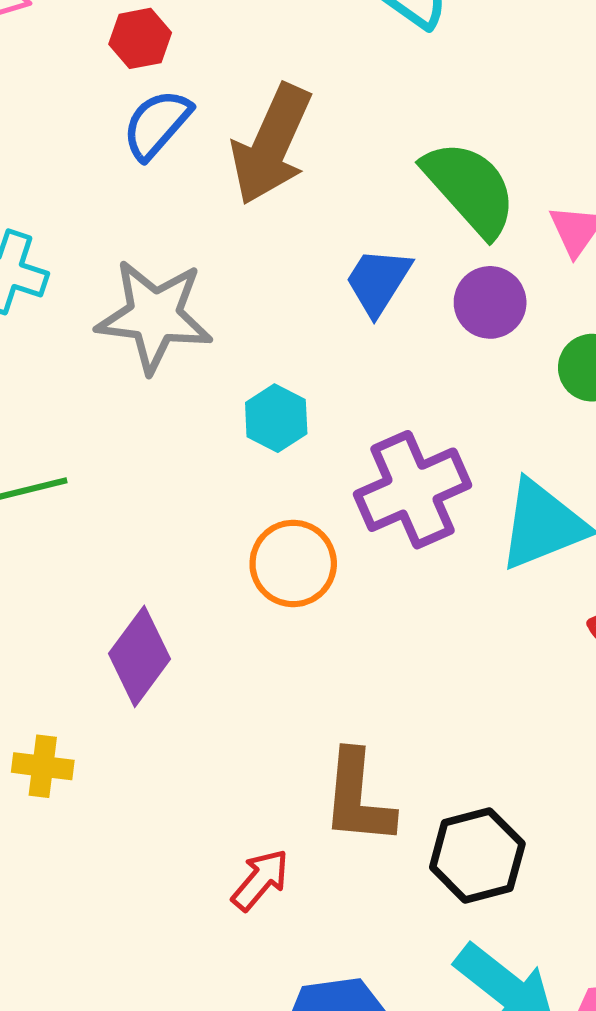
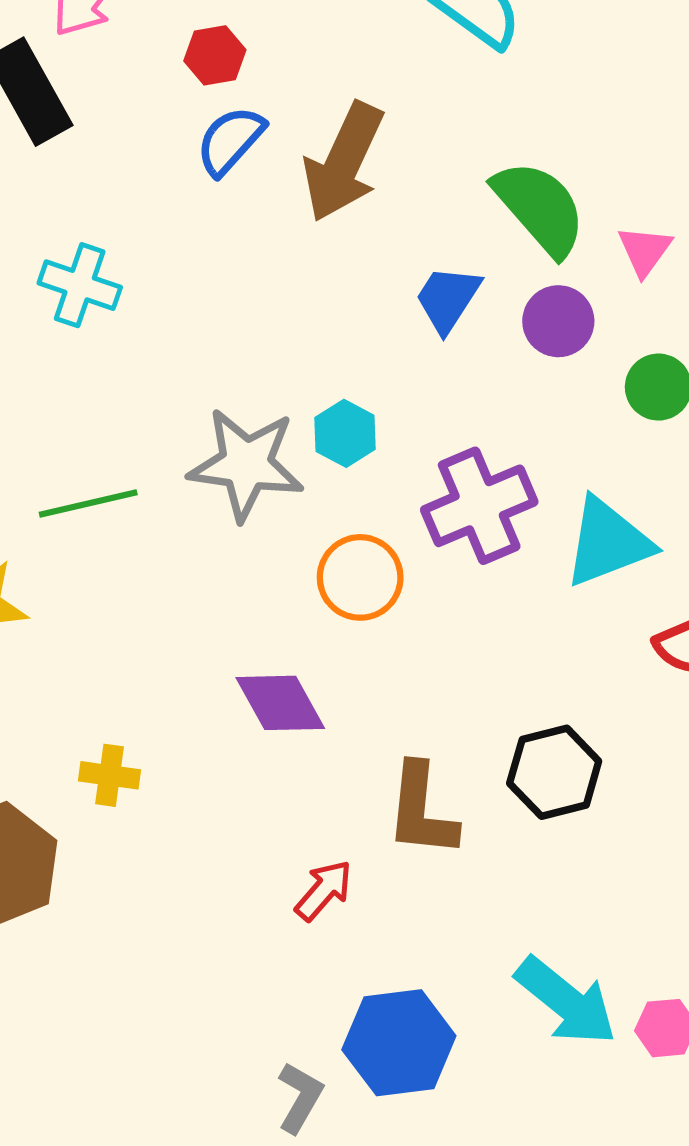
gray star: (154, 316) -> (246, 464), moved
purple diamond: (139, 656) -> (280, 703), moved, turned -66
black hexagon: (477, 855) -> (554, 772), moved

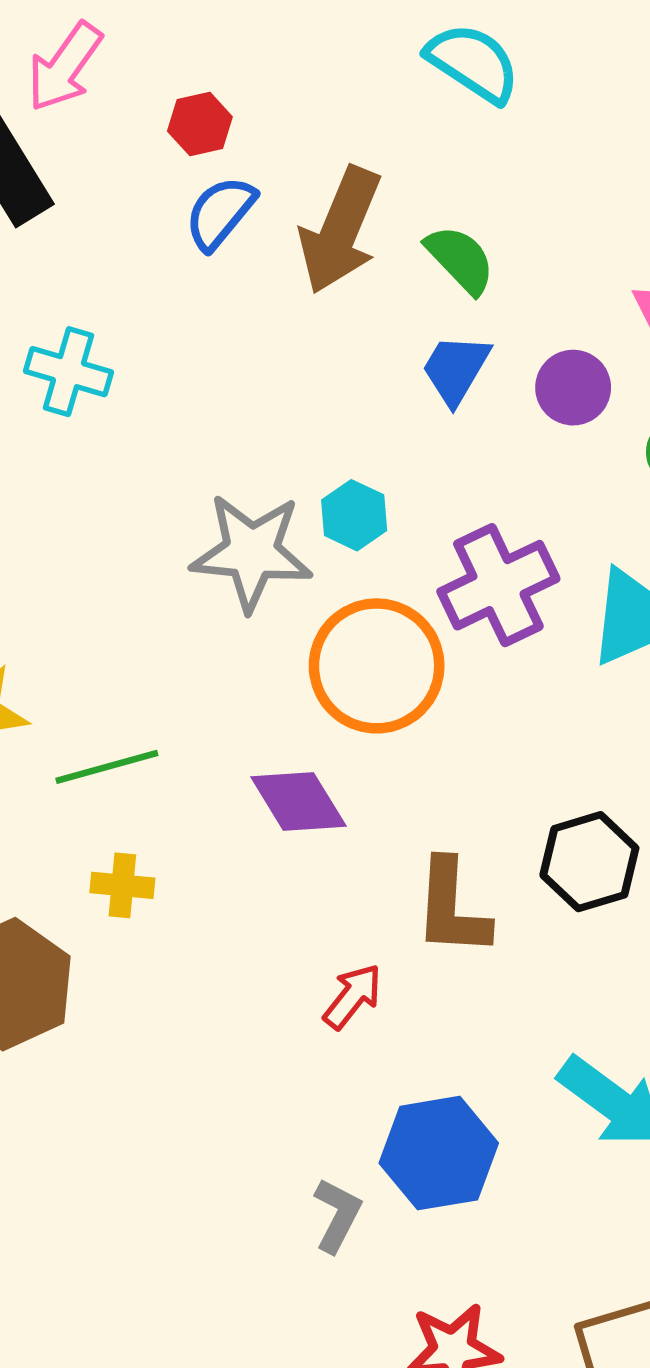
green semicircle: (540, 208) -> (460, 259), moved, size x0.7
green line: (88, 504) -> (107, 767), moved
orange circle: (360, 577) -> (377, 666), size x1.5

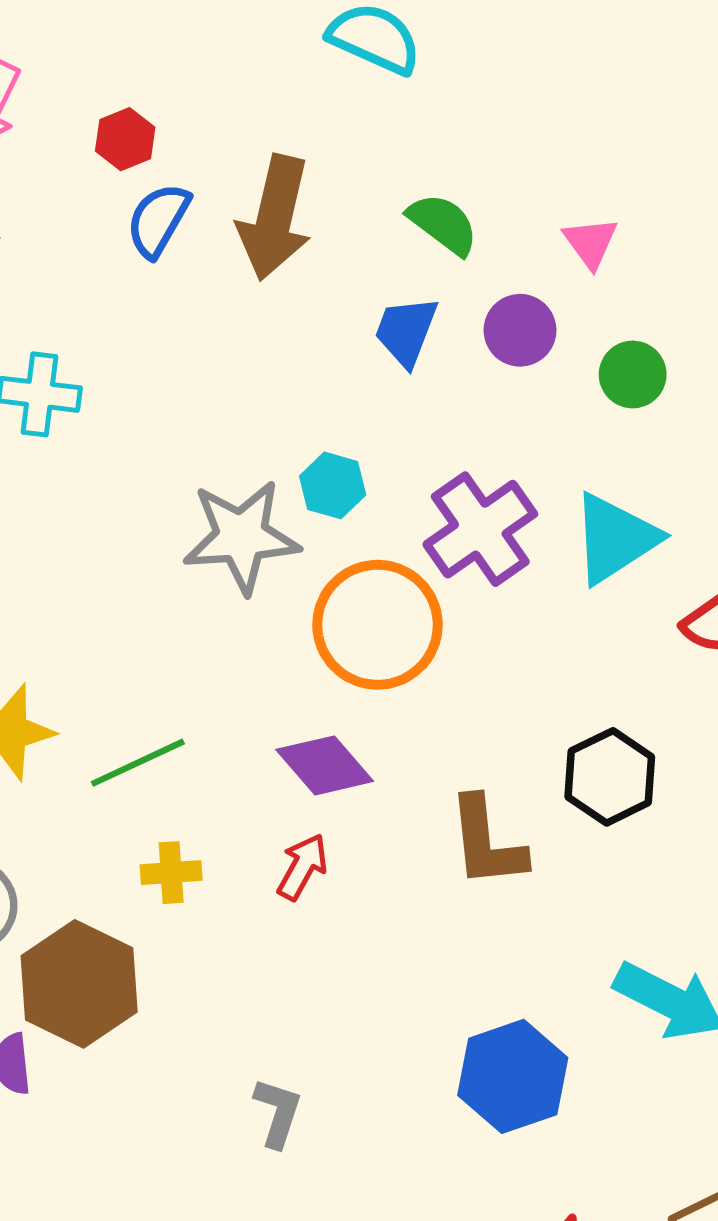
green semicircle: (460, 259) -> (443, 224), moved
red arrow: (353, 996) -> (302, 867), moved
gray L-shape: (337, 1215) -> (278, 1113), moved

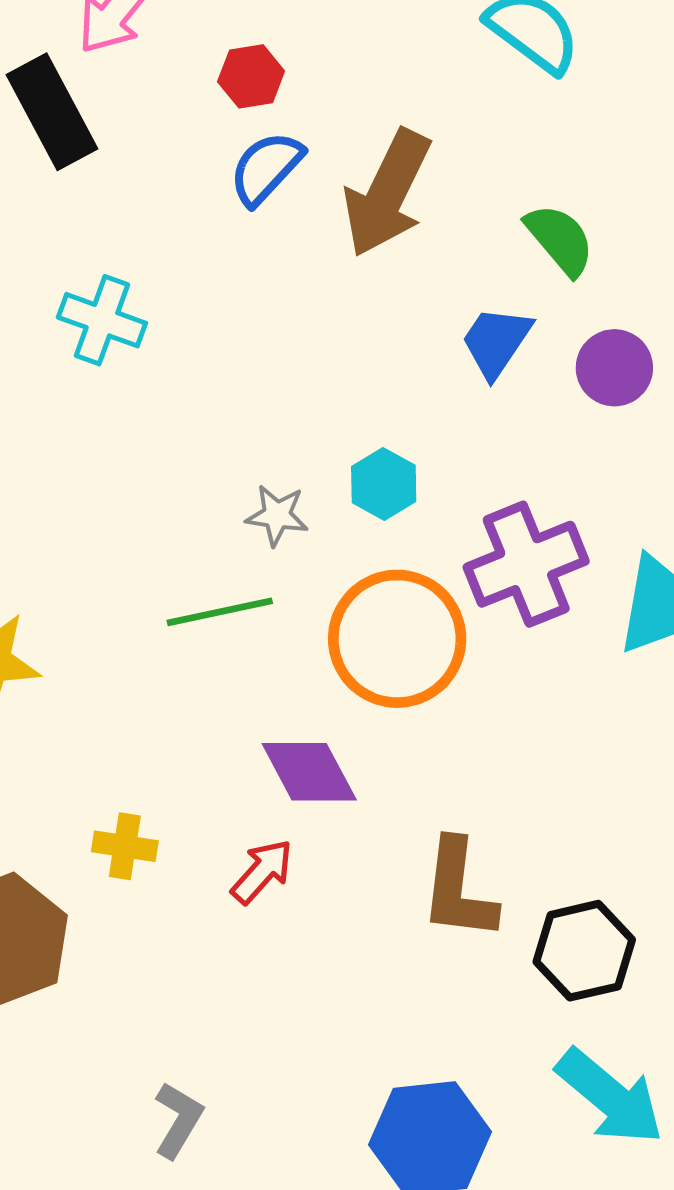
gray star: (241, 537) -> (277, 515), size x0.5
green line: (138, 763) -> (220, 612), moved
black hexagon: (610, 777) -> (584, 951), moved

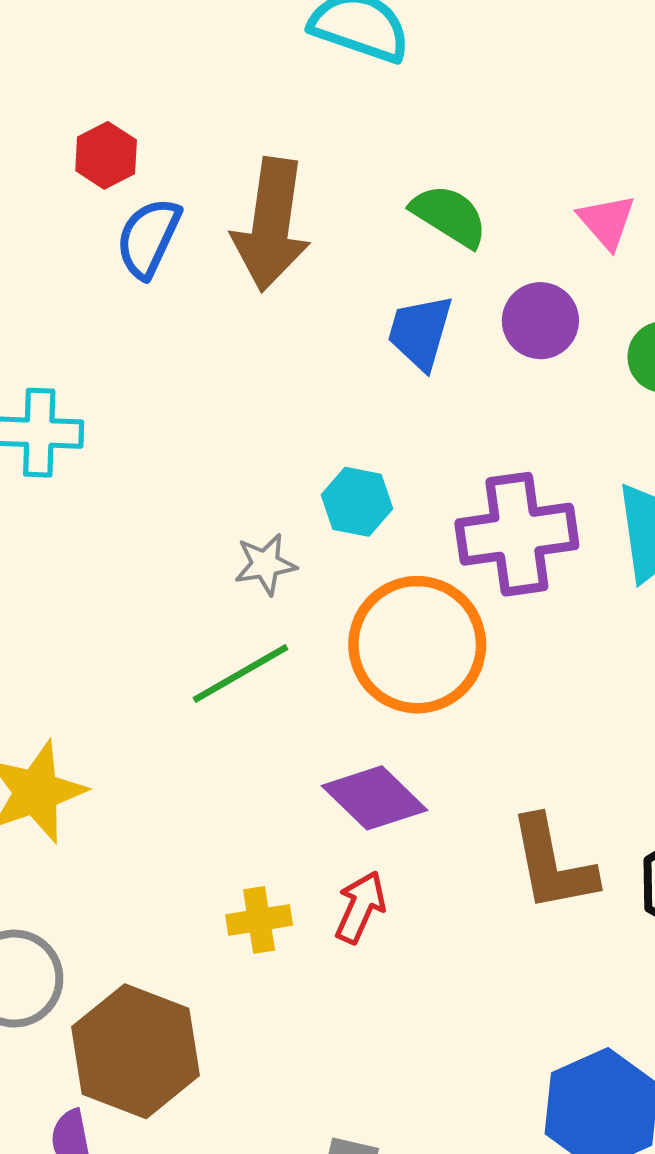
purple cross: (526, 564) -> (517, 534), turned 32
yellow cross: (125, 846) -> (259, 920), moved

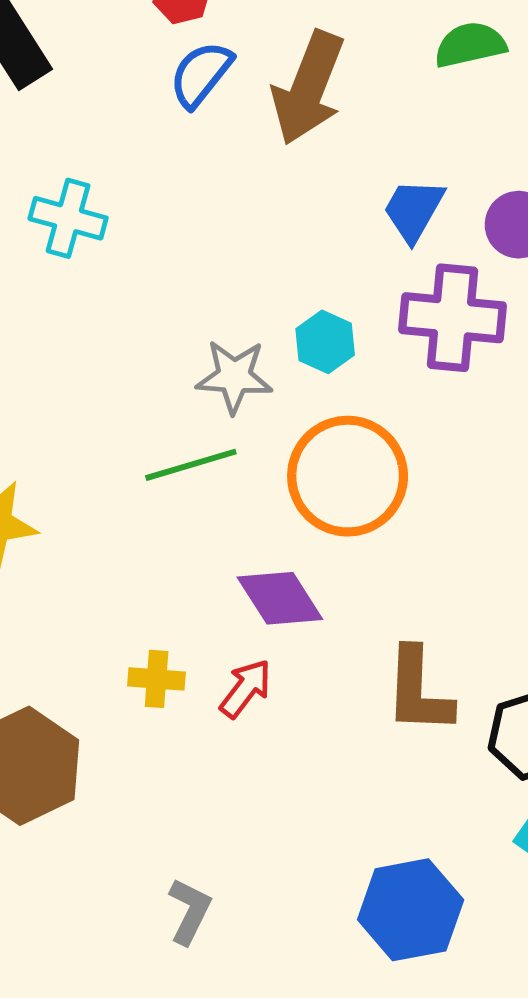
green semicircle: (449, 216) -> (470, 45), moved, turned -58
purple cross: (517, 534) -> (453, 318), moved
gray star: (265, 564) -> (234, 377), size x1.4

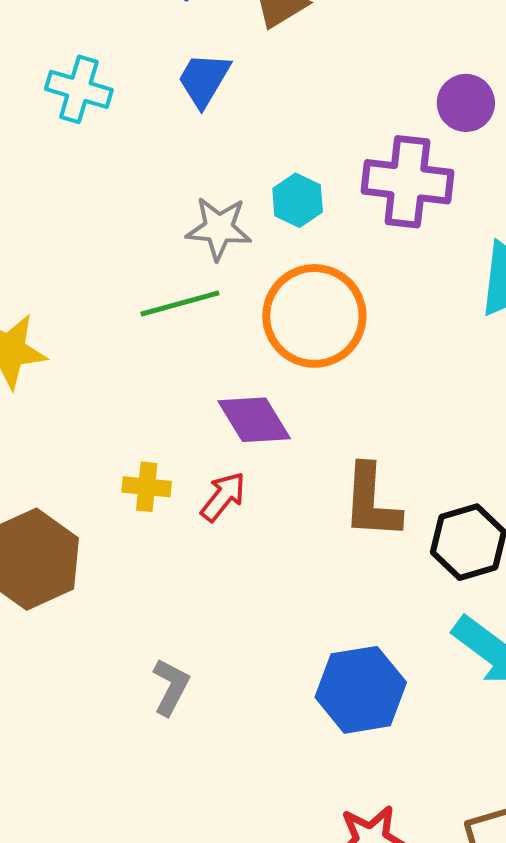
blue trapezoid: (414, 210) -> (204, 80), moved

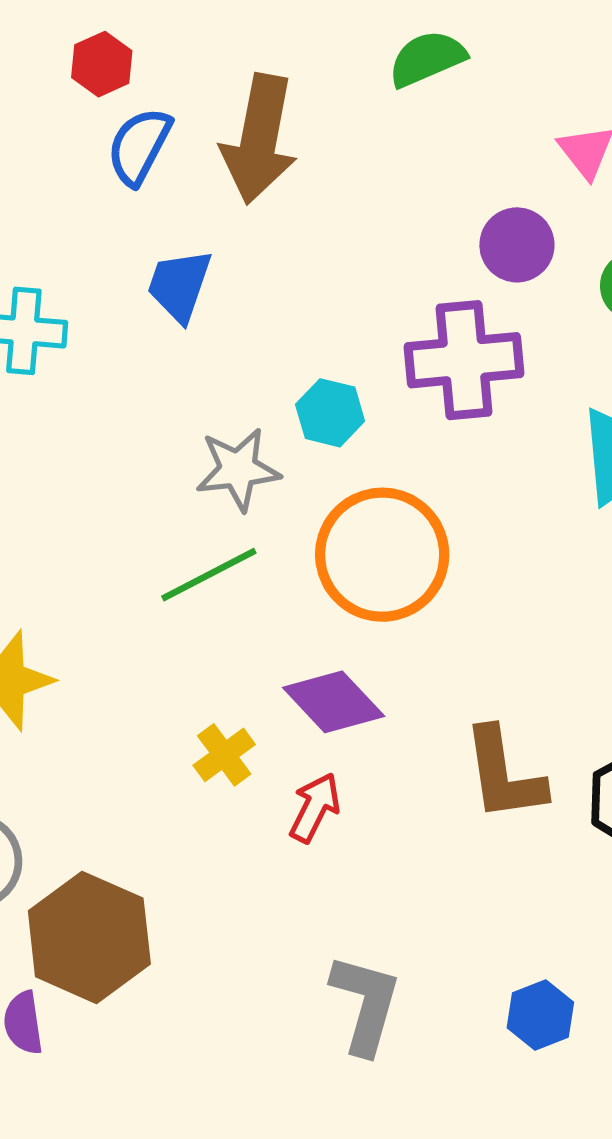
yellow cross: (147, 487) -> (224, 755), moved, turned -30
gray L-shape: (171, 687) -> (365, 1004), moved, size x1.4
blue hexagon: (361, 690) -> (540, 1015), size x0.6

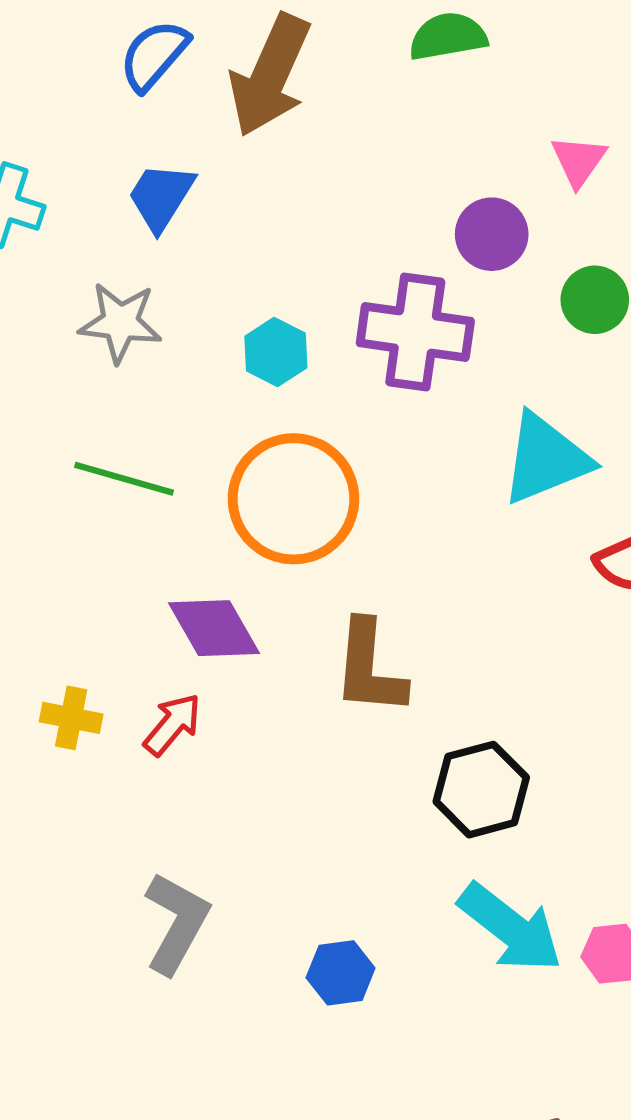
gray star: (238, 469) -> (120, 322), moved
green line: (209, 575) -> (124, 479), turned 30
yellow cross: (224, 755) -> (71, 718), moved, turned 34
brown L-shape: (504, 774) -> (369, 668), moved

